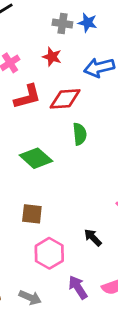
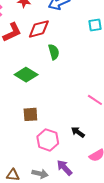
black arrow: (93, 237) -> (78, 132), moved
purple arrow: (78, 287) -> (64, 168), moved

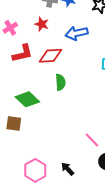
brown square: (30, 114) -> (14, 124), moved

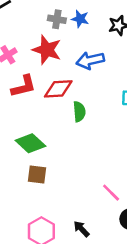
red star: (42, 24) -> (47, 50), size x1.6
green semicircle: (61, 82) -> (79, 112), moved
brown square: (14, 124) -> (37, 174), moved

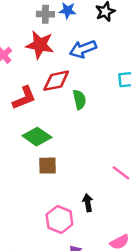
red L-shape: (24, 86) -> (24, 98), moved
black arrow: (81, 229) -> (88, 203), moved, turned 42

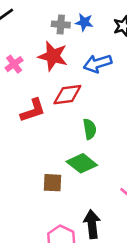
green semicircle: (79, 100) -> (90, 129), moved
green diamond: (37, 137) -> (82, 163), moved
black arrow: (88, 203) -> (92, 224), size x1.5

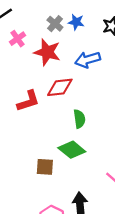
gray cross: (61, 24) -> (55, 24), turned 35
pink cross: (14, 64) -> (17, 39), moved

